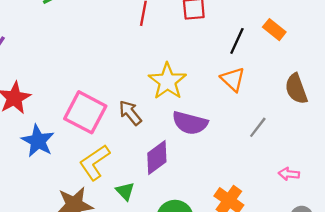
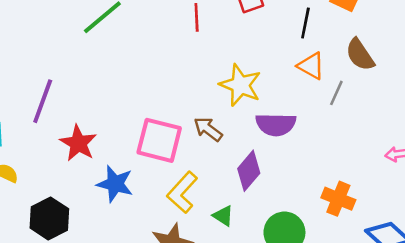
brown semicircle: (296, 89) -> (360, 55), moved
gray line: (258, 127) -> (336, 93), moved

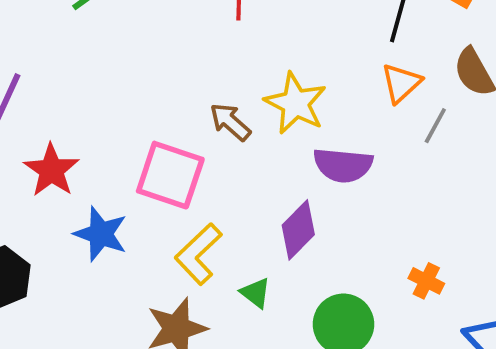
orange triangle: (311, 66) -> (401, 83), turned 44
brown arrow: (208, 129) -> (230, 122), moved
orange cross: (338, 199) -> (426, 281), size x0.7

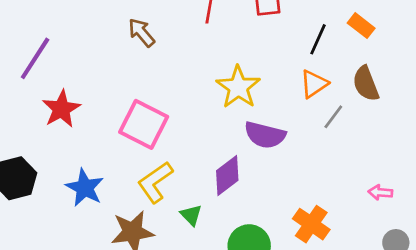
brown arrow: (230, 122) -> (141, 33), moved
blue star: (101, 234) -> (85, 188), moved
orange cross: (426, 281) -> (311, 224), size x1.5

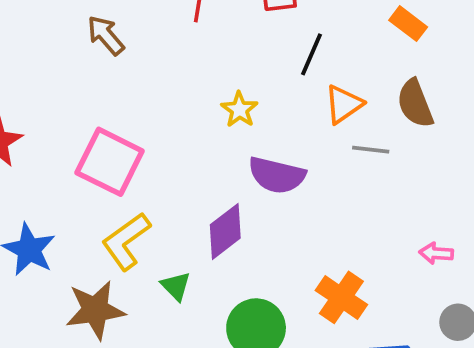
black line: (318, 39) -> (311, 54), moved
yellow star: (238, 87) -> (239, 110), size x0.6
gray line: (333, 117) -> (371, 150), turned 60

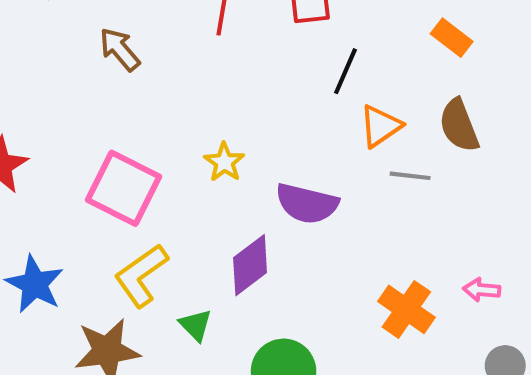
yellow star: (239, 110) -> (224, 162), moved
orange cross: (341, 297) -> (406, 309), moved

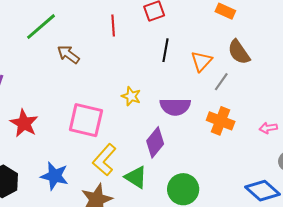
black line: (345, 71) -> (165, 50), moved
gray line: (410, 176) -> (221, 82), turned -48
orange cross: (406, 309) -> (221, 121), moved
green triangle: (196, 325) -> (136, 177), size x1.4

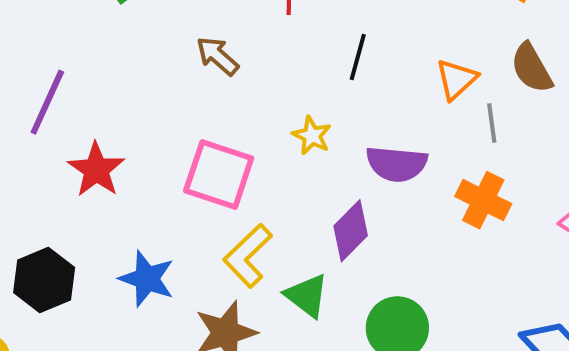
black line: (165, 50) -> (358, 57), moved
brown arrow: (68, 54) -> (218, 56), moved
gray line: (221, 82) -> (492, 123), turned -48

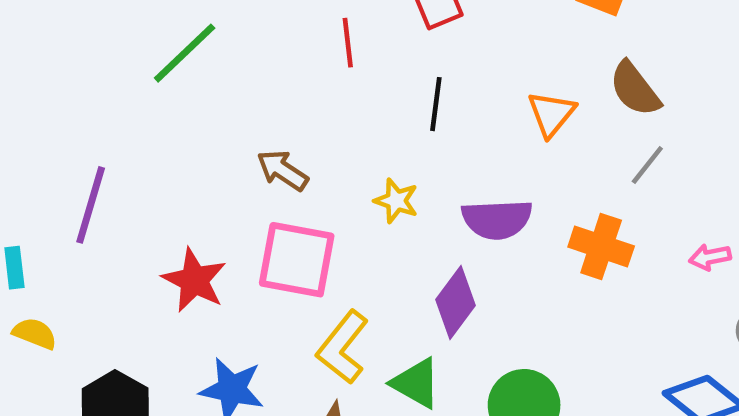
brown arrow: (218, 56) -> (282, 170), moved
gray line: (492, 123) -> (647, 165), moved, turned 54
red star: (96, 170) -> (194, 280), moved

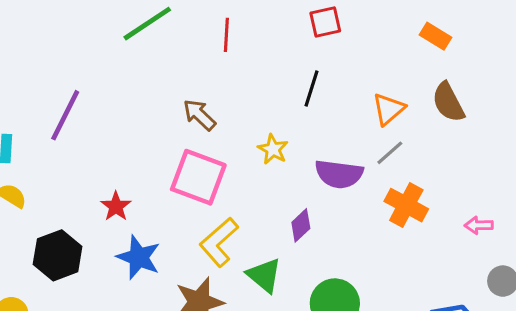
red line: (348, 43) -> (226, 35), moved
gray line: (647, 165) -> (390, 153), moved
red star: (194, 280) -> (116, 206), moved, size x0.7
purple diamond: (455, 302) -> (301, 225), size x0.7

